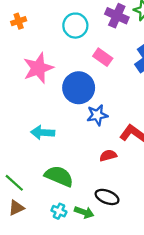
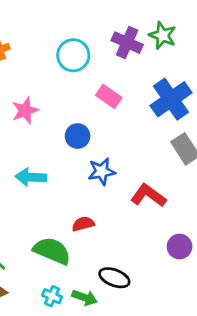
pink star: (38, 68) -> (25, 111), size x0.7
blue circle: (79, 88) -> (78, 136), size x0.6
cyan arrow: (43, 133) -> (31, 177), moved
red semicircle: (108, 155) -> (83, 224), moved

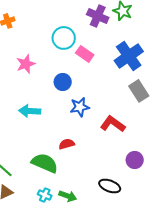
cyan circle: (73, 55) -> (64, 38), moved
black ellipse: (114, 278) -> (110, 186), moved

